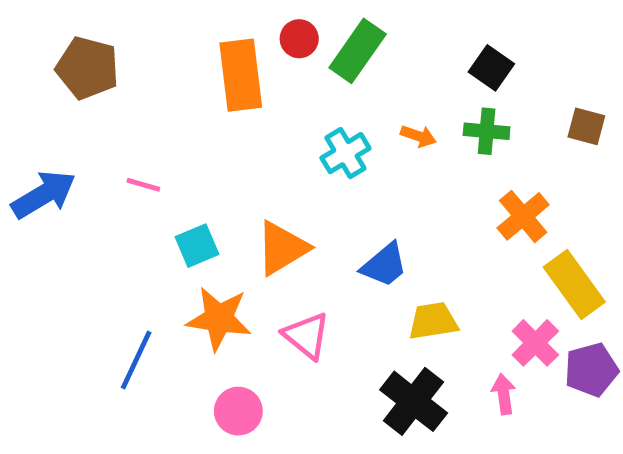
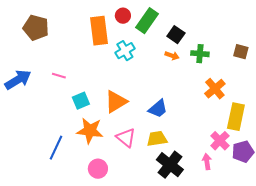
black square: (491, 68) -> (176, 35), moved
cyan cross: (345, 153) -> (125, 51), moved
yellow rectangle: (574, 285) -> (236, 117), turned 48
yellow trapezoid: (433, 321) -> (157, 139), moved

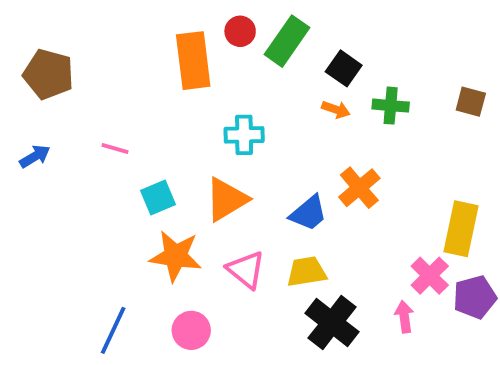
brown pentagon: (36, 28) -> (49, 74), moved
cyan cross: (125, 51) -> (244, 135), moved, turned 30
blue arrow: (18, 80) -> (35, 156), size x0.6
orange cross: (215, 89) -> (359, 188), moved
blue line: (56, 148) -> (113, 330), moved

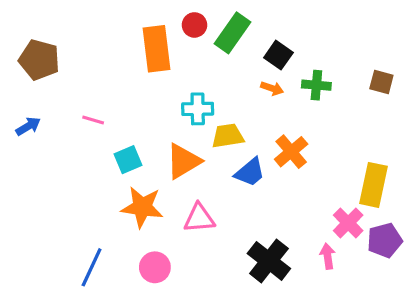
pink triangle: (246, 270) -> (199, 218), turned -44
yellow trapezoid: (307, 272) -> (228, 136), moved

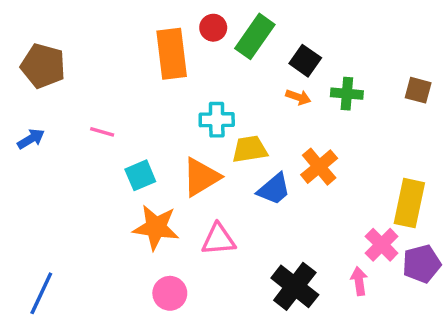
blue line: (92, 267) -> (41, 293), moved

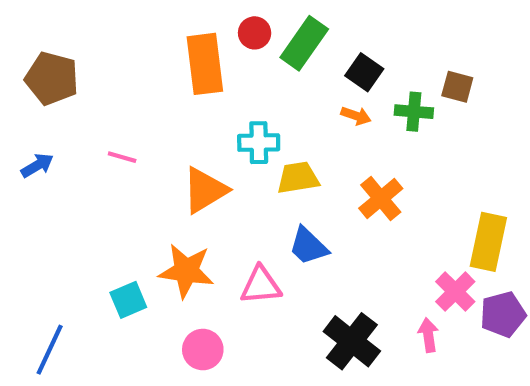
brown square: (418, 90) -> (457, 87), moved
cyan square: (140, 175) -> (128, 300), moved
orange triangle: (201, 177) -> (205, 190), moved
blue trapezoid: (274, 189) -> (308, 246), moved, turned 84

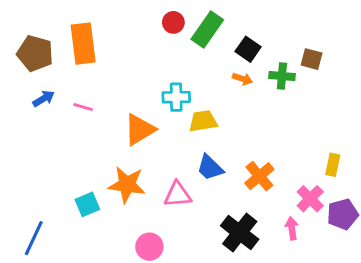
orange rectangle: (205, 64) -> (83, 44), moved
blue arrow: (37, 165) -> (44, 99), moved
orange cross: (381, 198) -> (259, 176), moved
yellow rectangle: (488, 242) -> (333, 165), size x0.6
pink circle: (203, 350) -> (149, 247), moved

